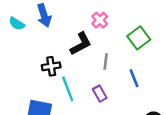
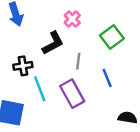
purple rectangle: (100, 94) -> (72, 94), size x1.6

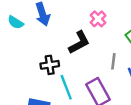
gray line: (78, 61) -> (113, 61), moved

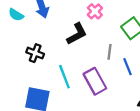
black cross: (50, 65) -> (35, 53), moved, turned 30

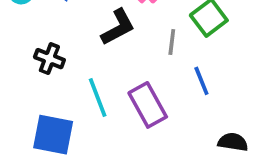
gray line: (110, 52) -> (172, 42), moved

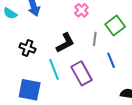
black L-shape: (118, 27) -> (65, 43), moved

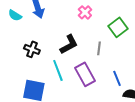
gray line: (95, 39) -> (99, 48), moved
blue line: (111, 60) -> (117, 78), moved

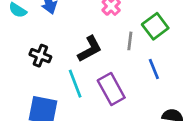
gray line: (99, 48) -> (130, 41), moved
blue line: (117, 78) -> (154, 69), moved

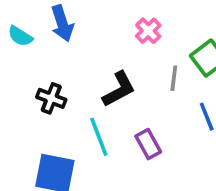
purple rectangle: (111, 89) -> (148, 144), size x0.7

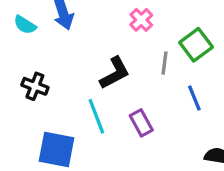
black cross: (51, 98) -> (35, 86), moved

